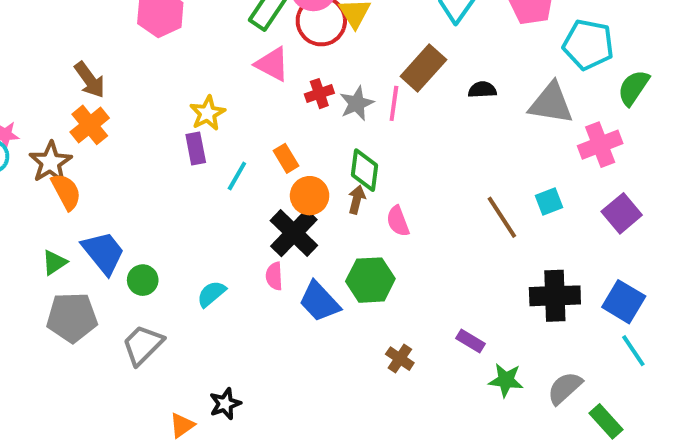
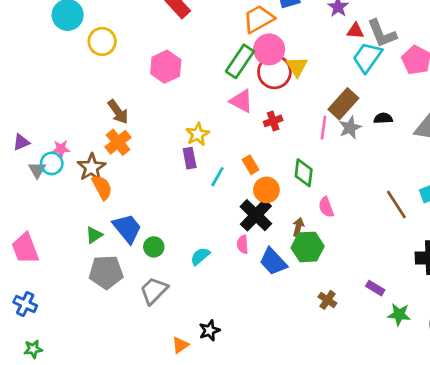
gray star: (357, 103) -> (350, 128), moved
brown arrow: (357, 200) -> (298, 227), moved

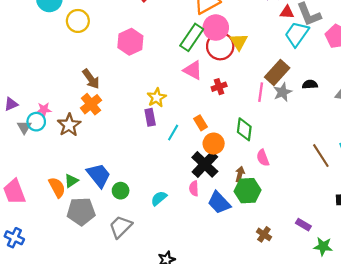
orange semicircle: (102, 187) -> (57, 187), moved

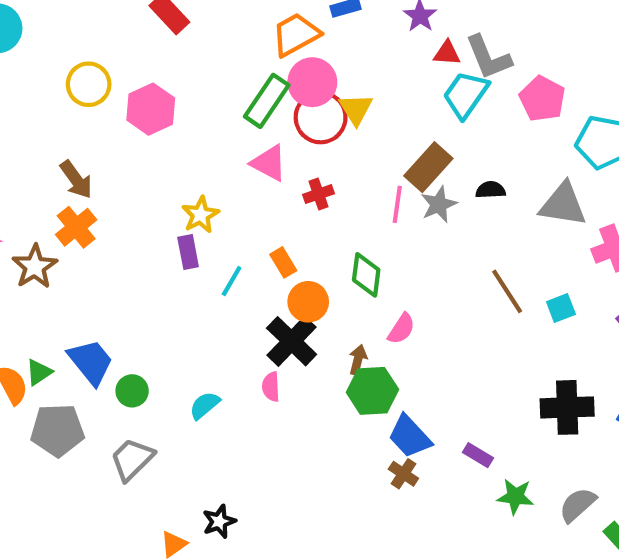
yellow circle: (78, 21) -> (89, 84), moved
brown line: (321, 156) -> (507, 291), moved
pink semicircle: (263, 158) -> (401, 329), turned -126
blue trapezoid: (219, 203) -> (410, 436), moved

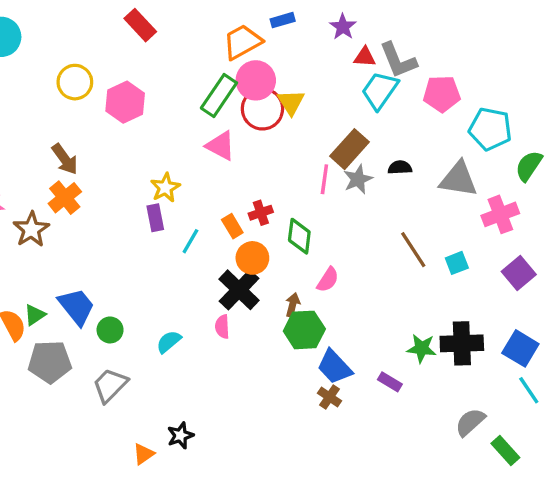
pink pentagon: (542, 99) -> (442, 94), turned -30
red cross: (319, 194) -> (261, 213), moved
green star: (515, 497) -> (422, 348), moved

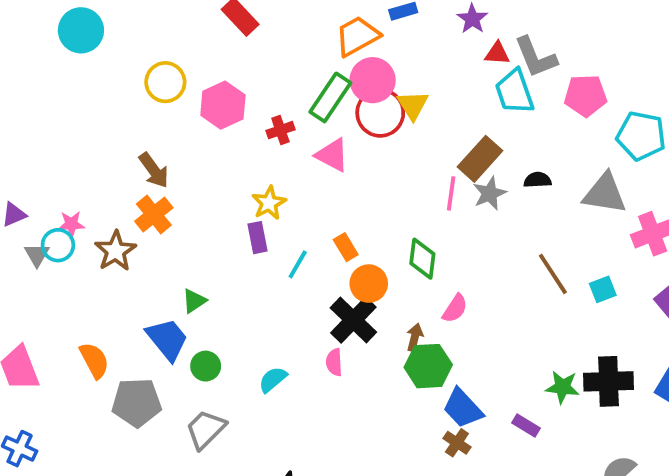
cyan trapezoid: (380, 90) -> (515, 92), turned -54
red cross: (261, 213) -> (280, 130), moved
green triangle: (35, 315) -> (194, 301), moved

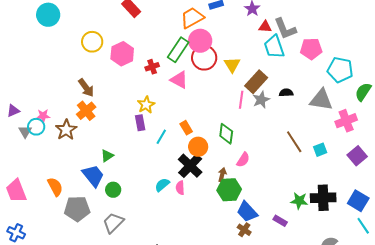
yellow triangle: (413, 105) -> (232, 65), moved
cyan semicircle: (273, 379) -> (162, 185), moved

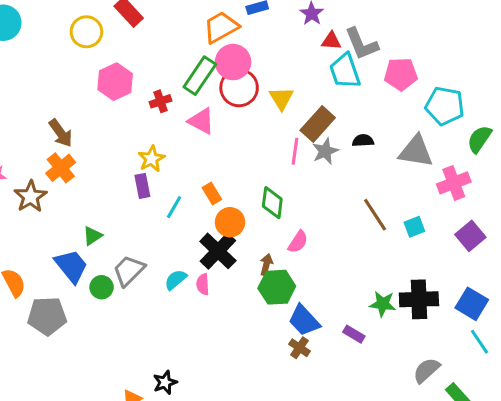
yellow circle: (92, 42) -> (86, 32), moved
gray trapezoid: (113, 223) -> (129, 271), moved

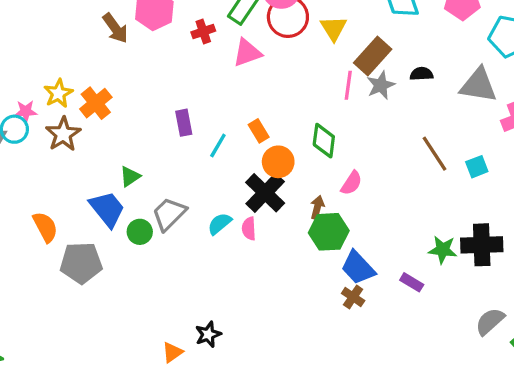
pink triangle: (201, 121) -> (247, 53), turned -48
brown arrow: (61, 133) -> (115, 28), moved
yellow star: (151, 159) -> (58, 93), moved

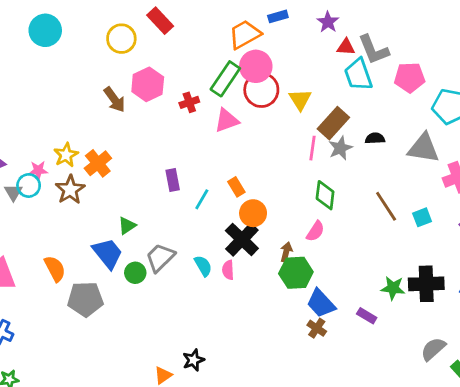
green diamond: (324, 141) -> (325, 195), moved
cyan semicircle: (220, 224) -> (203, 266), turned 100

